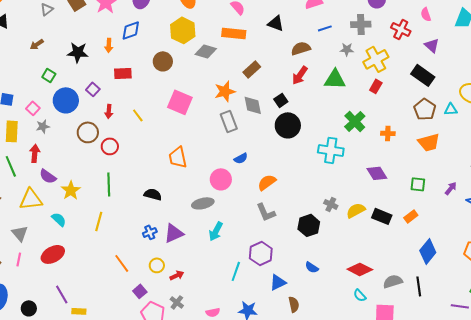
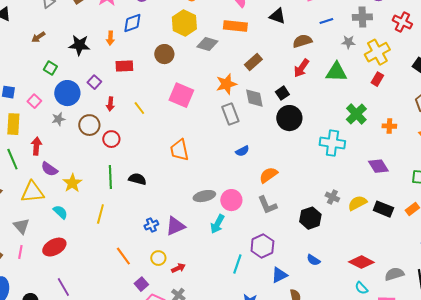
gray star: (43, 126) -> (58, 119), moved
pink circle: (221, 179) -> (231, 200), moved
black semicircle: (153, 194) -> (137, 179), moved

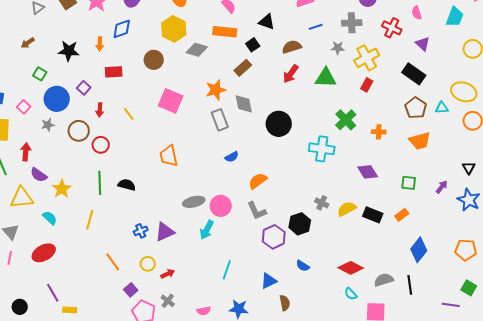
black square: (282, 93) -> (253, 45), moved
purple hexagon: (262, 246) -> (274, 237), moved

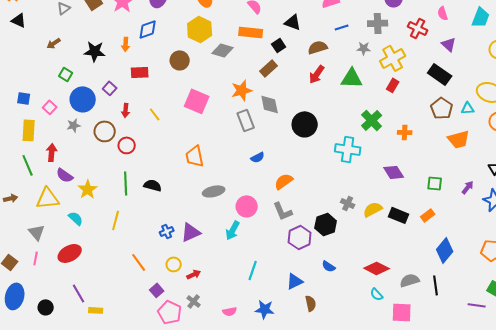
orange trapezoid: (420, 141) -> (459, 139), moved
gray ellipse: (194, 202) -> (214, 191), moved

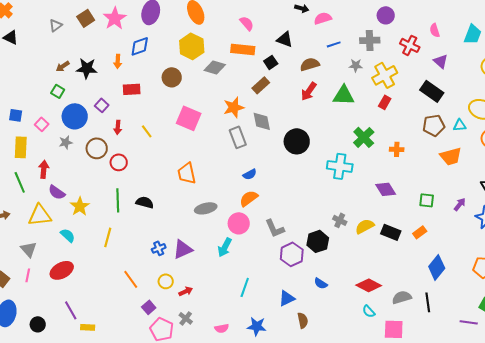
brown arrow: (54, 43) -> (63, 66), moved
brown pentagon: (442, 108) -> (434, 125), turned 30
orange semicircle: (284, 181) -> (249, 198), moved

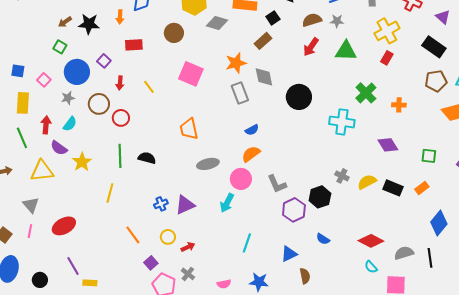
gray star: (356, 65) -> (337, 21), moved
cyan semicircle: (68, 235) -> (70, 124), moved, turned 84

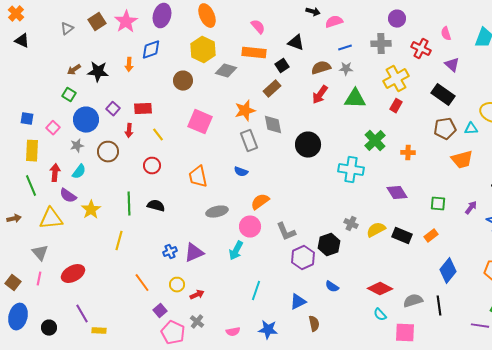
red rectangle: (134, 45) -> (143, 109), moved
red circle: (121, 118) -> (152, 166), moved
blue semicircle: (252, 130) -> (241, 172), moved, turned 48

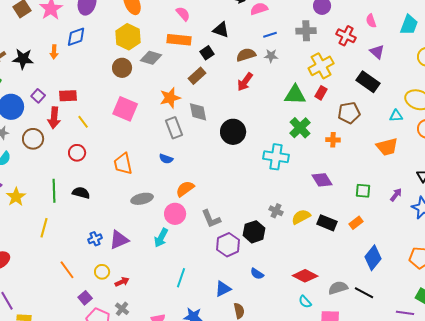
brown circle: (183, 81) -> (122, 68), moved
green triangle: (355, 99) -> (295, 95), moved
brown pentagon: (445, 129) -> (349, 113), moved
red arrow: (129, 131) -> (54, 118), size x1.5
black line: (439, 306) -> (364, 293), turned -54

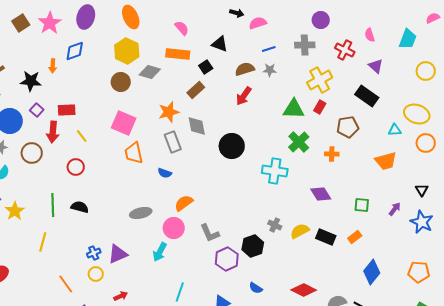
black star: (23, 59) -> (31, 81), moved
orange trapezoid: (123, 164) -> (134, 153), moved
yellow circle: (102, 272) -> (96, 274), moved

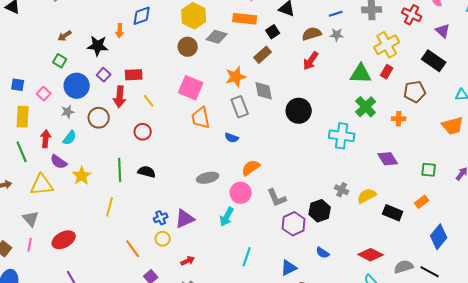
black rectangle: (326, 237) -> (393, 213), moved

